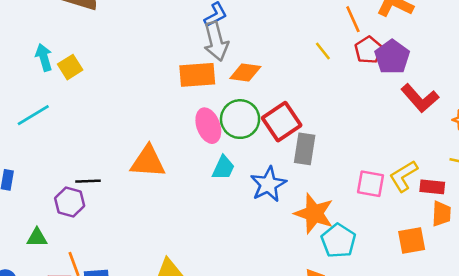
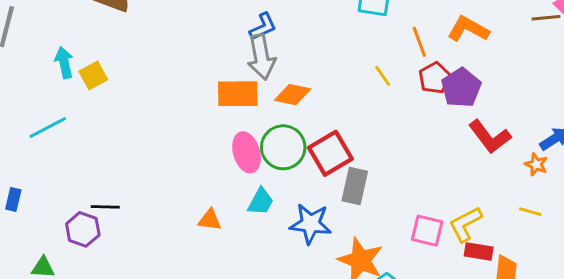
orange triangle: (148, 162) -> (210, 220), moved, size x0.6
blue star: (268, 184) -> (311, 224), turned 30
red rectangle: (432, 187) -> (479, 251), moved

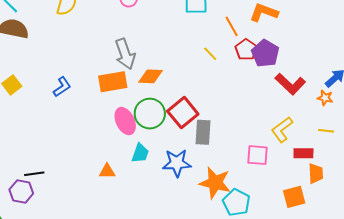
blue L-shape: (263, 27) -> (62, 87), moved
yellow L-shape: (465, 224) -> (282, 130), moved
red rectangle: (479, 251) -> (303, 153), moved

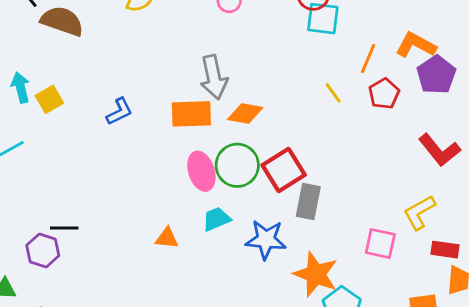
orange line: (232, 26) -> (368, 59), turned 45
purple pentagon: (265, 53) -> (436, 75), moved
cyan trapezoid: (140, 153) -> (216, 219), turned -140

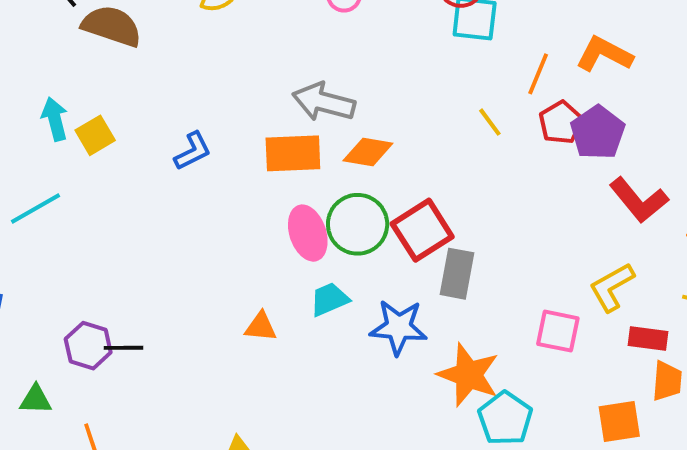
purple pentagon: (436, 75) -> (598, 133), moved
gray arrow: (214, 77) -> (324, 102), turned 117
black line: (64, 228) -> (124, 348), moved

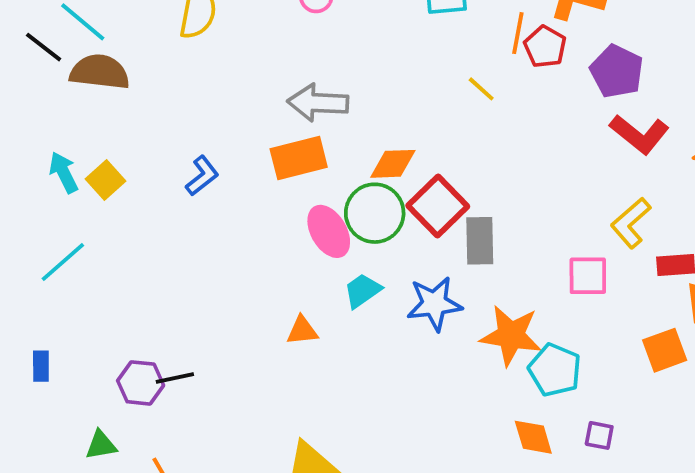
red pentagon: (561, 122) -> (545, 47), moved
purple pentagon: (598, 133) -> (617, 71), moved
orange diamond: (368, 152) -> (393, 164), moved

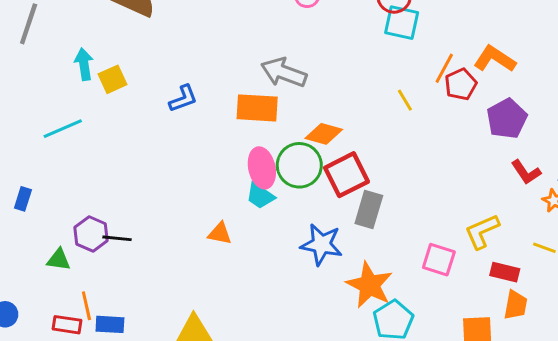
red L-shape: (639, 134) -> (526, 172), moved, size x0.7
cyan trapezoid: (363, 291) -> (260, 196), moved, turned -128
green triangle: (101, 445) -> (59, 260), moved

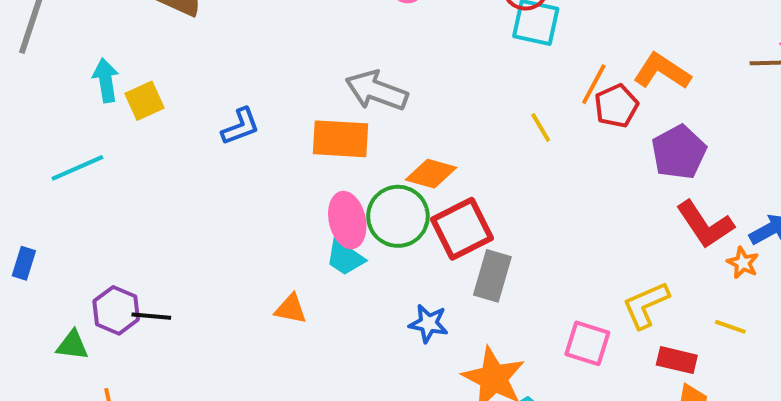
red L-shape: (526, 172) -> (705, 225), size x1.4
blue star: (322, 244) -> (428, 323), size x0.7

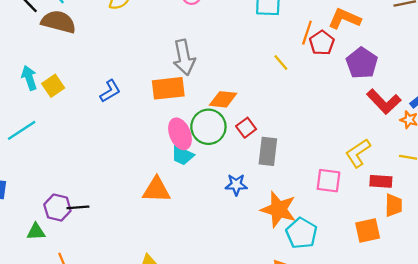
gray arrow: (376, 91) -> (184, 57), turned -112
red square: (462, 229) -> (246, 128), size x0.6
orange triangle: (291, 309) -> (156, 190), size x1.5

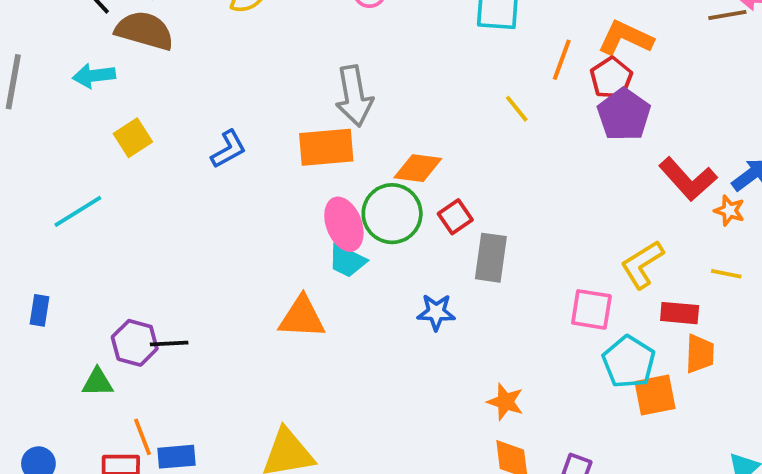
red pentagon: (322, 43) -> (611, 78), moved
purple pentagon: (362, 63) -> (624, 115), moved
cyan arrow: (29, 78) -> (94, 76), moved, turned -80
orange star: (279, 209) -> (505, 402), moved, size x0.6
cyan pentagon: (301, 233) -> (629, 362), moved

